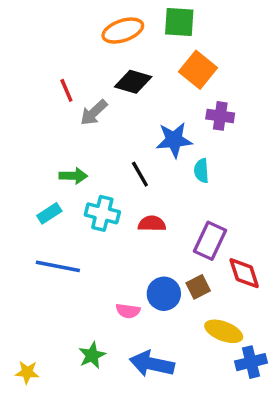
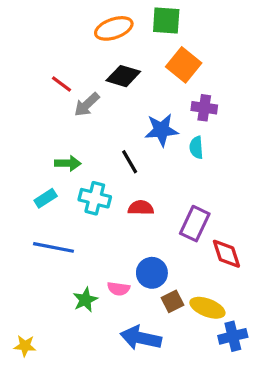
red line: (66, 90) -> (61, 84), turned -30
cyan semicircle: (201, 171) -> (196, 147), moved
brown square: (198, 287) -> (173, 301), moved
green star: (92, 355) -> (85, 300), moved

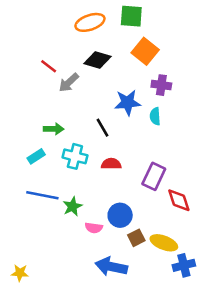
green star: (85, 300) -> (72, 206), moved

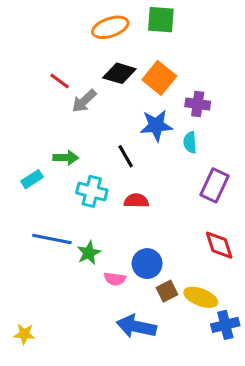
orange square: (145, 51) -> (159, 78), moved
cyan rectangle: (36, 156) -> (32, 179), moved
purple rectangle: (154, 176) -> (215, 185), moved

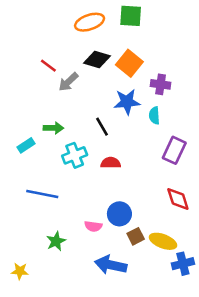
cyan cross: (92, 191) -> (75, 155), turned -35
green star: (89, 253) -> (56, 241), moved

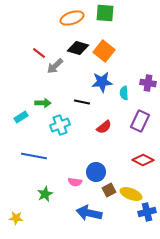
purple cross: (161, 84) -> (148, 83), moved
black line: (102, 127) -> (82, 102), turned -49
red semicircle: (111, 163) -> (104, 127), moved, turned 140
red diamond: (178, 199) -> (143, 160), turned -45

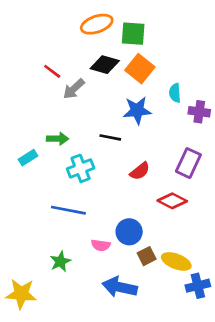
green square: (105, 13) -> (133, 34), moved
cyan semicircle: (124, 93) -> (175, 93), moved
blue line: (34, 156) -> (68, 210), moved
red diamond: (143, 160) -> (172, 201), moved
yellow star: (16, 218) -> (21, 294), size x1.6

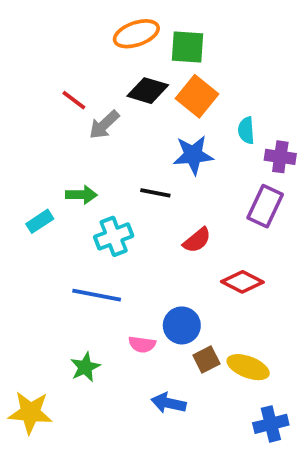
purple rectangle: (188, 163) -> (265, 206), moved
blue cross: (198, 286) -> (271, 424), moved
blue arrow: (120, 287) -> (169, 403), size x0.7

